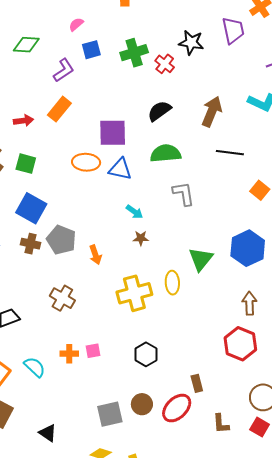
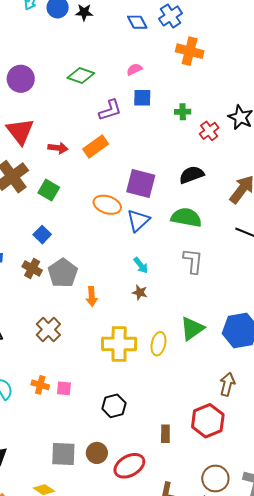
green cross: (134, 53) -> (183, 112), size x0.6
blue triangle: (120, 169) -> (138, 220), turned 50
blue square: (31, 208) -> (42, 235), size x0.6
brown rectangle: (197, 383) -> (165, 434), moved

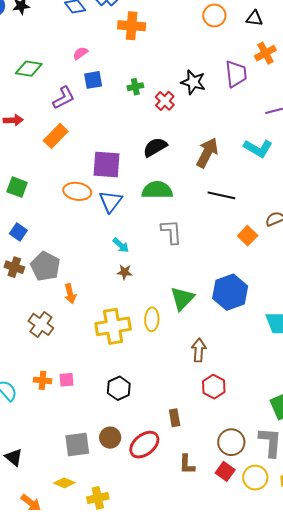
red arrow: (58, 148) -> (13, 120), moved
orange arrow: (92, 296) -> (70, 294), moved
brown arrow: (227, 384) -> (199, 350), moved
red hexagon: (208, 421) -> (214, 387), size x0.7
brown rectangle: (165, 434) -> (175, 418), moved

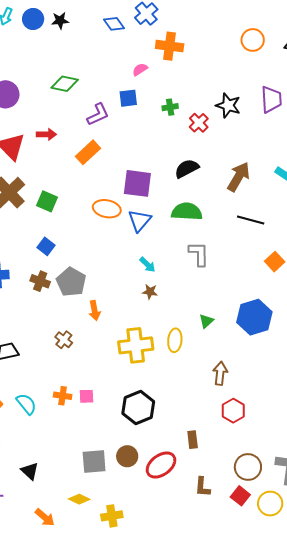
pink semicircle: (80, 53) -> (140, 69), moved
green triangle: (182, 298) -> (206, 321), size x0.6
brown cross: (41, 324) -> (64, 340), size x0.7
black hexagon: (119, 388) -> (138, 407), size x1.4

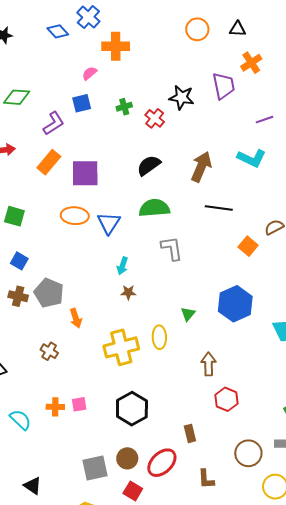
purple square: (137, 183) -> (85, 173), moved
cyan arrow: (148, 265) -> (122, 266), turned 72
red square: (240, 496) -> (133, 491), moved

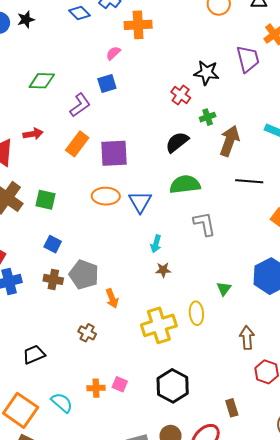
green cross: (124, 107) -> (208, 117), moved
pink square: (79, 404) -> (120, 384), turned 35

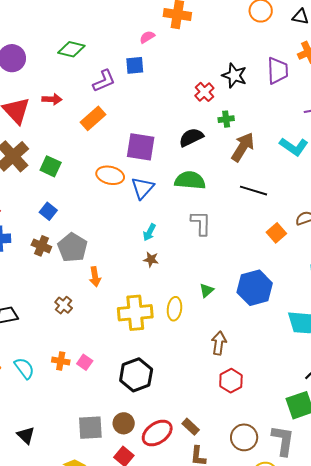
purple square: (114, 153) -> (141, 147), moved
brown rectangle: (232, 408) -> (191, 427), moved, turned -42

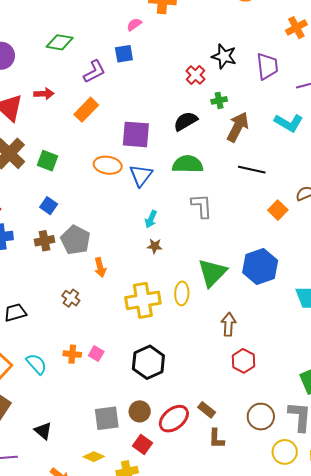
purple trapezoid: (278, 71) -> (267, 66), moved
brown cross: (41, 246) -> (44, 241), turned -30
green triangle: (206, 290) -> (212, 273), size x2.0

